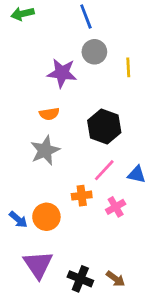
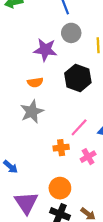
black hexagon: (104, 127) -> (78, 78), moved
orange circle: (46, 217) -> (60, 188), moved

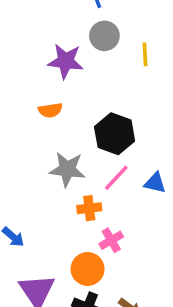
black hexagon: (78, 78) -> (115, 134), moved
gray star: (32, 112) -> (67, 169), moved, turned 30
pink cross: (88, 157) -> (111, 240), moved

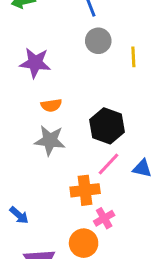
purple star: (66, 61) -> (35, 63), moved
gray star: (67, 169) -> (50, 140), moved
orange cross: (89, 208) -> (85, 190), size x1.4

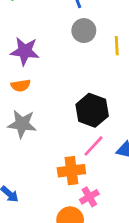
orange semicircle: (51, 105) -> (21, 86), moved
gray star: (50, 140) -> (22, 124), moved

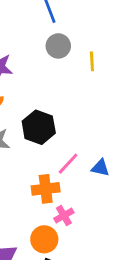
black hexagon: (92, 110) -> (39, 127), moved

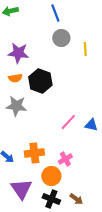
black hexagon: (39, 127) -> (40, 81), moved
orange cross: (46, 189) -> (34, 153), moved

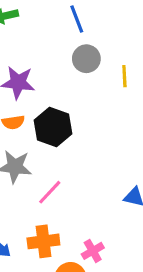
pink line: (68, 122) -> (50, 192), moved

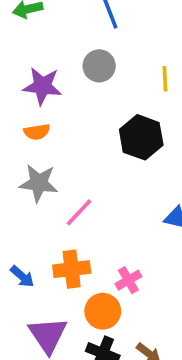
gray circle: (86, 59) -> (99, 66), moved
black hexagon: (53, 127) -> (141, 137), moved

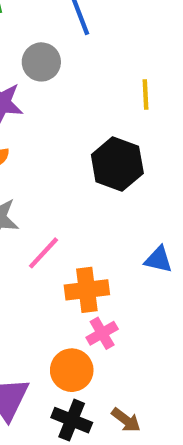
gray circle: (99, 66) -> (41, 62), moved
orange cross: (72, 269) -> (87, 290), moved

